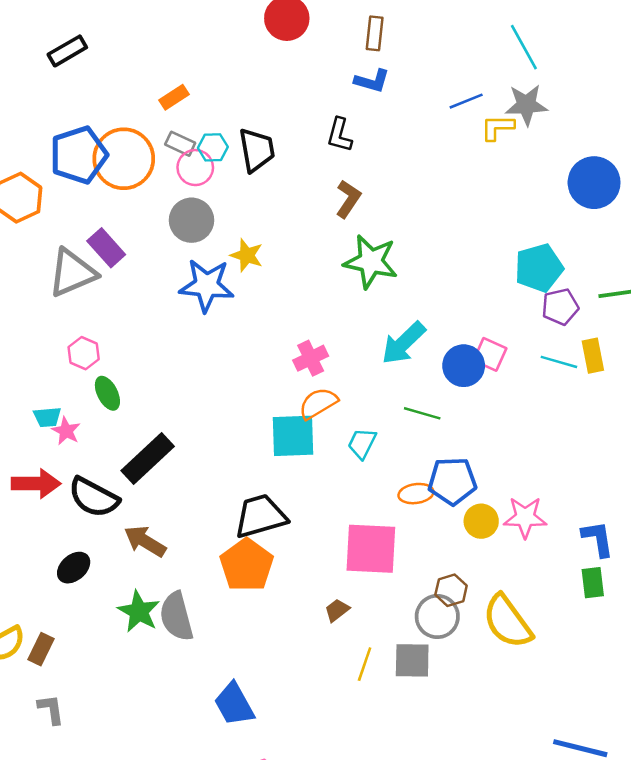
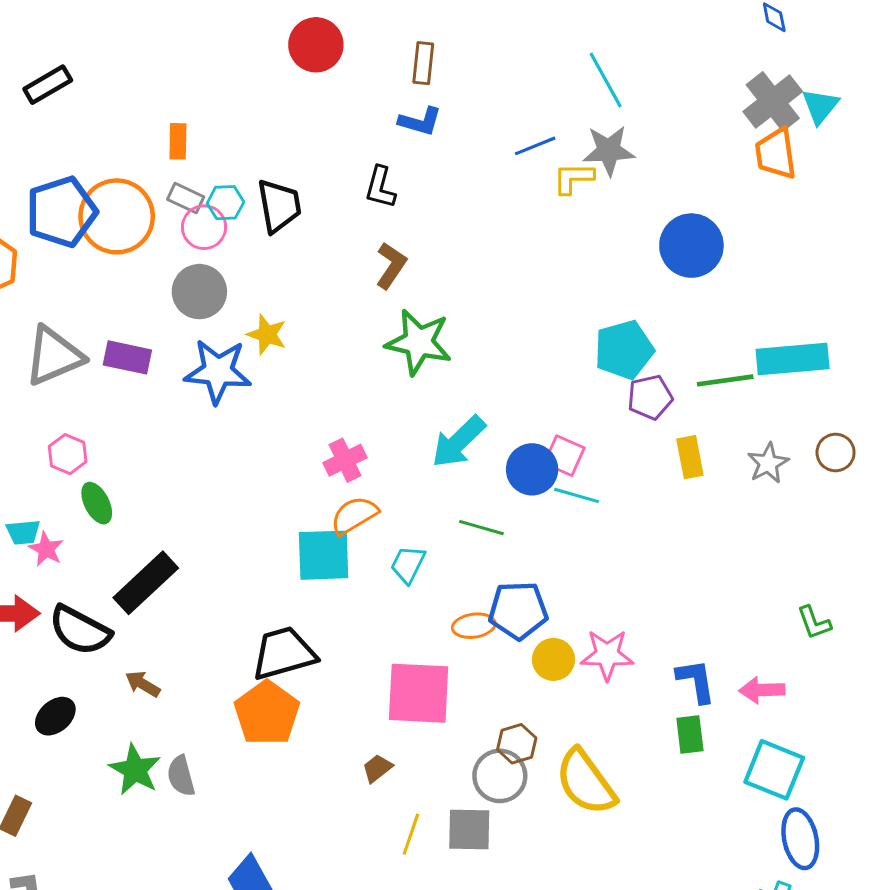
orange rectangle: (174, 97) -> (178, 141), turned -56
purple rectangle: (106, 248) -> (127, 357), moved, turned -36
cyan line: (559, 362) -> (576, 495), moved
brown arrow: (145, 541) -> (143, 684), size x0.7
gray semicircle: (176, 616) -> (181, 776), size x0.7

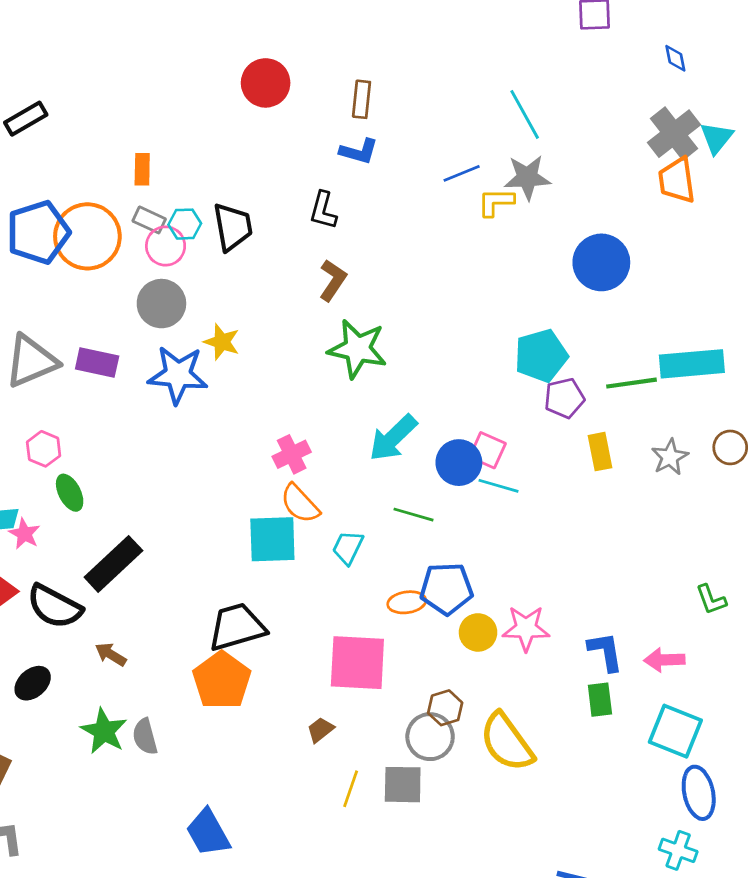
orange semicircle: (354, 515) -> (300, 504), turned -102

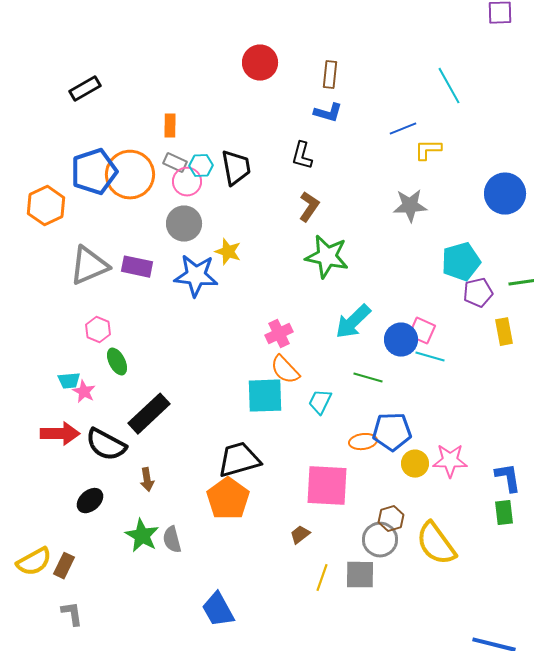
gray star: (527, 177) -> (410, 206), moved
brown arrow: (111, 654) -> (147, 480), turned -130

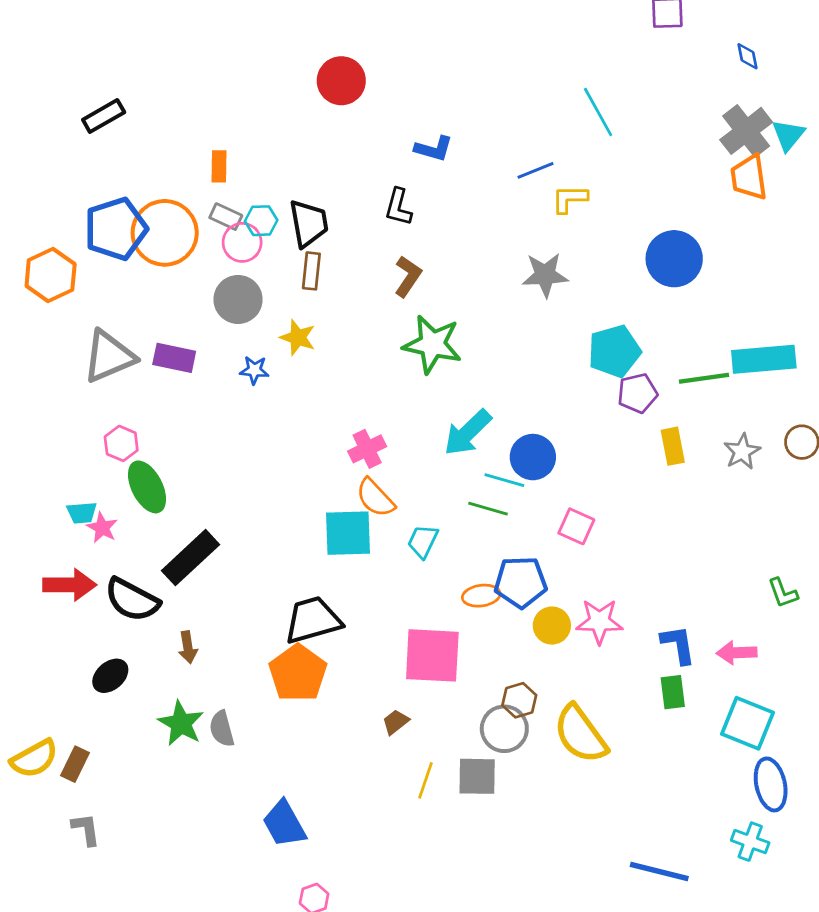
brown rectangle: (330, 75) -> (311, 271), moved
blue star: (196, 276) -> (254, 370), size x0.5
pink square: (422, 331) -> (576, 526), moved
cyan line: (430, 357) -> (504, 480), moved
green ellipse: (117, 362) -> (147, 487), size x1.4

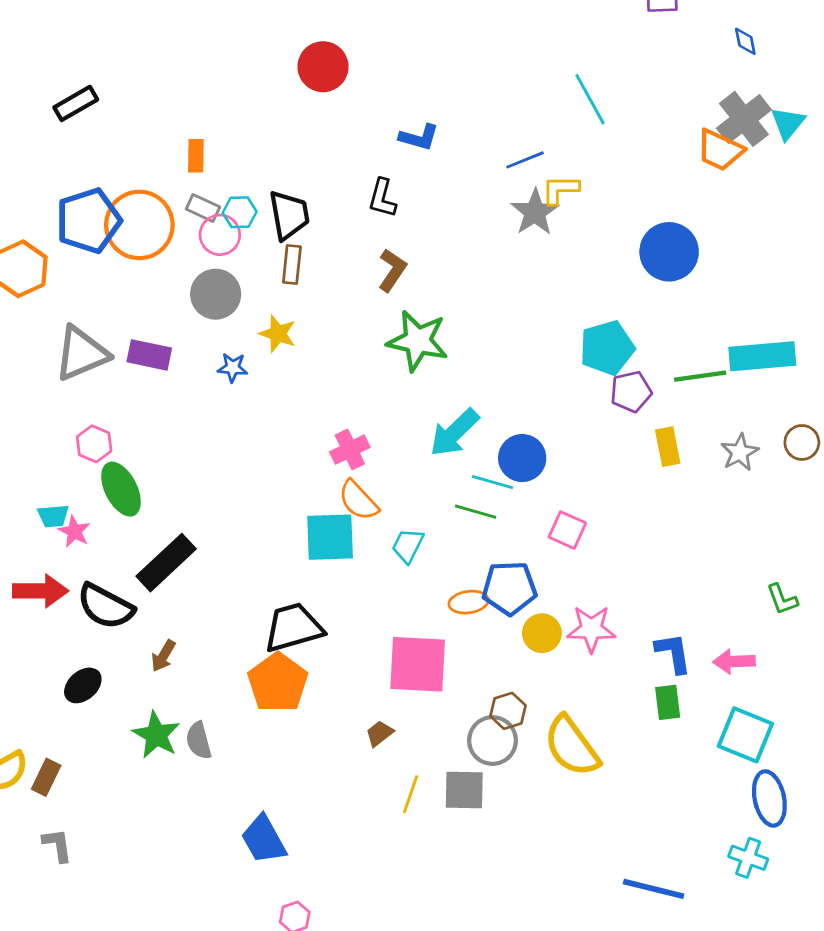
orange trapezoid: (749, 177) -> (720, 150), moved, turned -57
gray star: (545, 275) -> (535, 212), moved, turned -30
brown arrow: (188, 647) -> (163, 656), turned 40

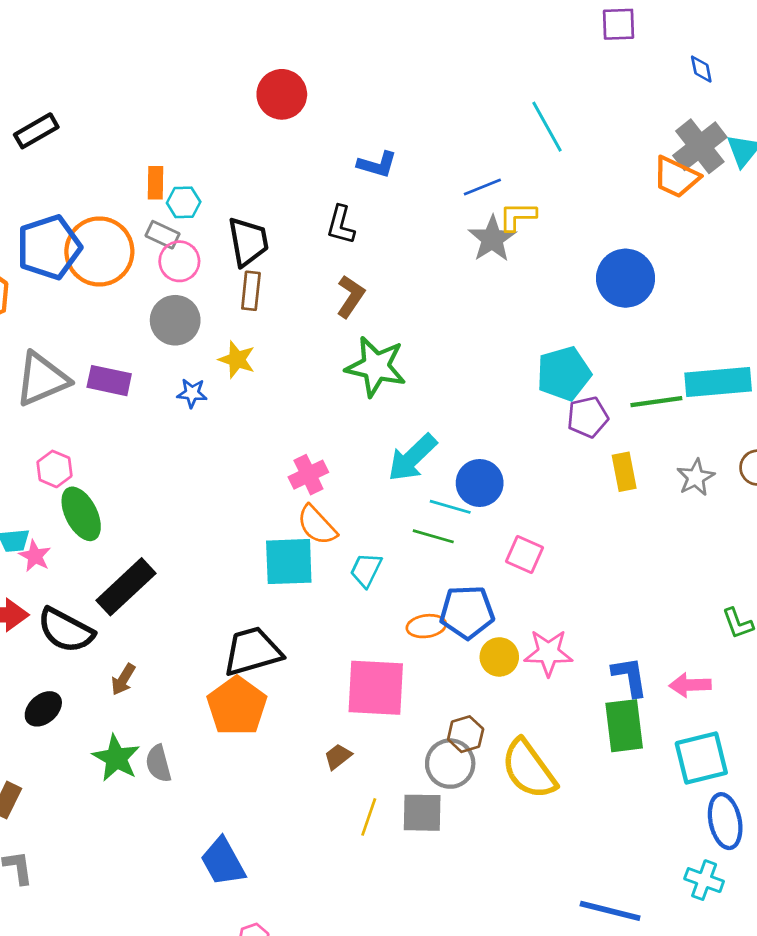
cyan hexagon: (240, 212) -> (184, 202), moved
green rectangle: (668, 702) -> (624, 726), size x1.5
cyan square: (745, 735) -> (701, 758), turned -36

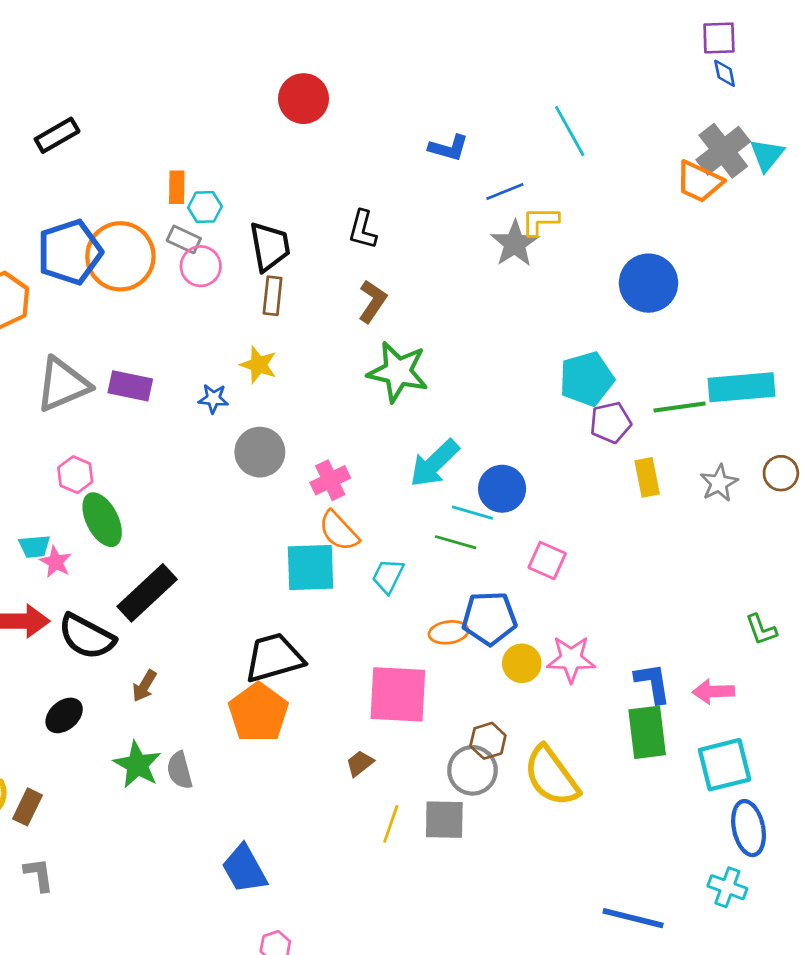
purple square: (619, 24) -> (719, 38), moved
blue L-shape: (377, 165) -> (449, 148), moved
gray circle: (175, 320) -> (260, 452), moved

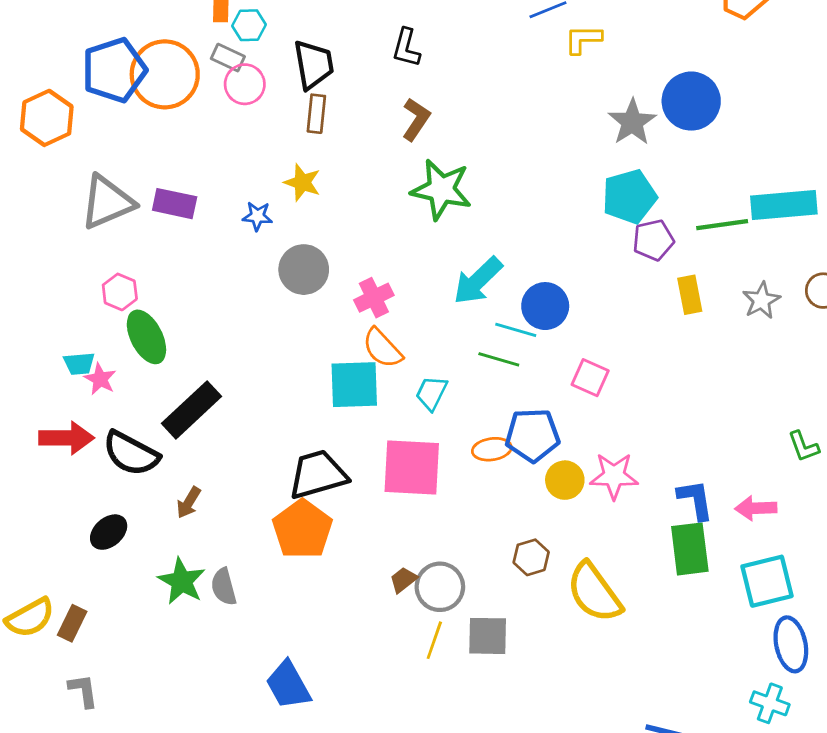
gray star: (515, 244) -> (632, 122), moved
pink square: (398, 694) -> (412, 467), moved
gray circle: (472, 770) -> (440, 587), moved

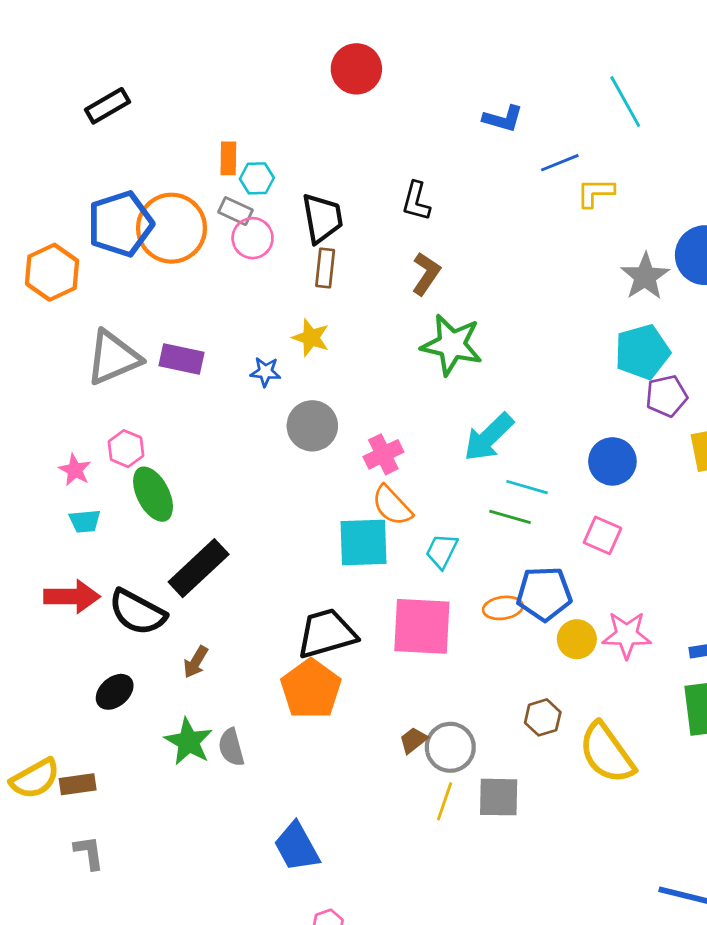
blue circle: (545, 306) -> (612, 461), moved
pink star: (100, 379) -> (75, 470), moved
brown rectangle: (72, 623) -> (78, 784), turned 56

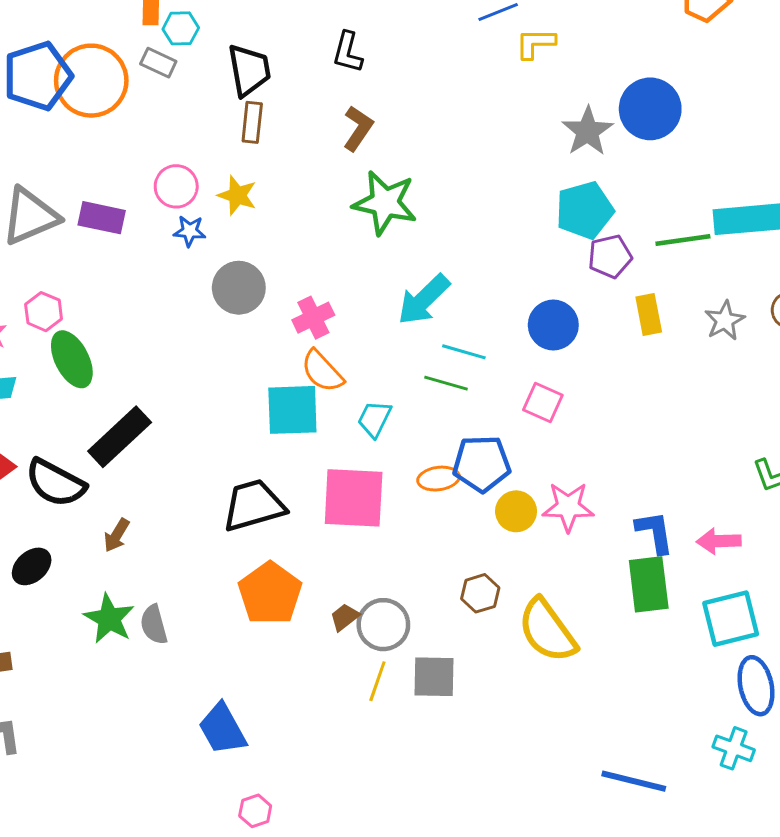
pink circle: (253, 238) -> (176, 186), moved
orange pentagon: (311, 689) -> (270, 593), moved

